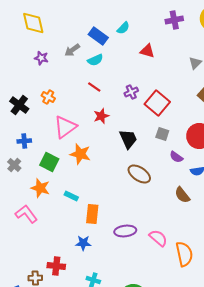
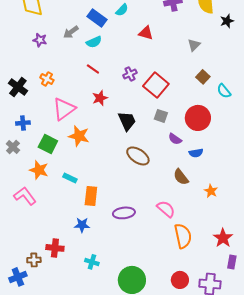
pink semicircle: (158, 238) -> (166, 209), moved

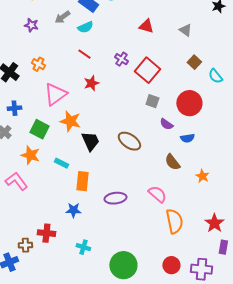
red triangle: (146, 33) -> (146, 26), moved
gray triangle: (194, 45) -> (185, 30), turned -40
purple cross: (130, 74) -> (121, 59), turned -32
black trapezoid: (127, 121) -> (90, 141), moved

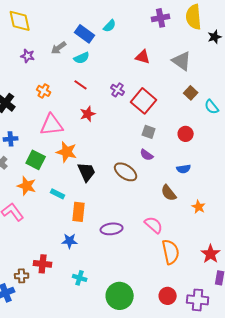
gray triangle: (185, 30) -> (182, 61), size x1.5
orange cross: (38, 64) -> (44, 91), moved
pink triangle: (55, 94) -> (52, 125), turned 30
red circle: (189, 103) -> (186, 134), size x0.6
purple semicircle: (166, 124) -> (147, 155), moved

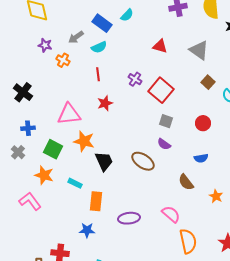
red line: (81, 85) -> (98, 74), turned 48
orange cross: (44, 91) -> (63, 60), moved

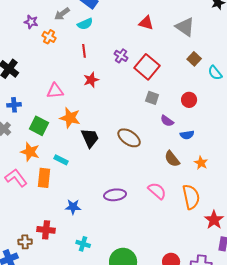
pink triangle: (69, 114) -> (55, 91), size x0.7
purple semicircle: (164, 144) -> (167, 121), moved
orange star: (216, 196) -> (201, 163), moved
orange rectangle: (96, 201) -> (44, 178), moved
orange semicircle: (188, 241) -> (191, 197), moved

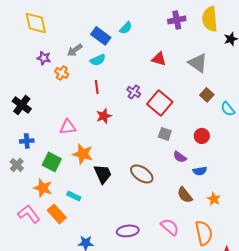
orange rectangle: (44, 178) -> (57, 214), turned -48

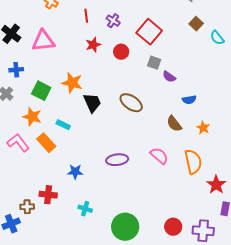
purple cross: (134, 92) -> (113, 21), moved
pink triangle: (68, 127) -> (43, 41), moved, size x1.4
red circle: (202, 136) -> (121, 52), moved
purple semicircle: (180, 157) -> (169, 77), moved

